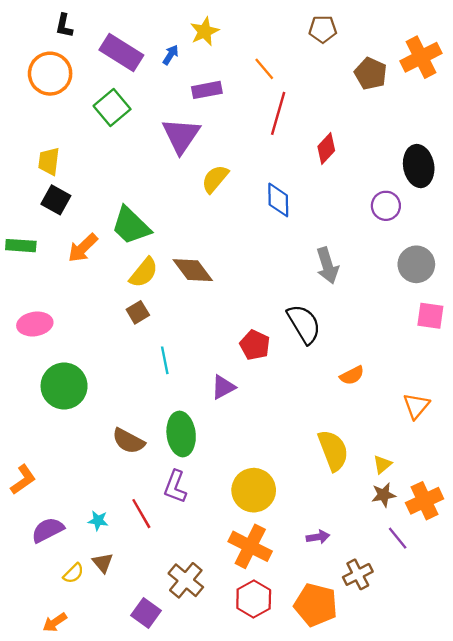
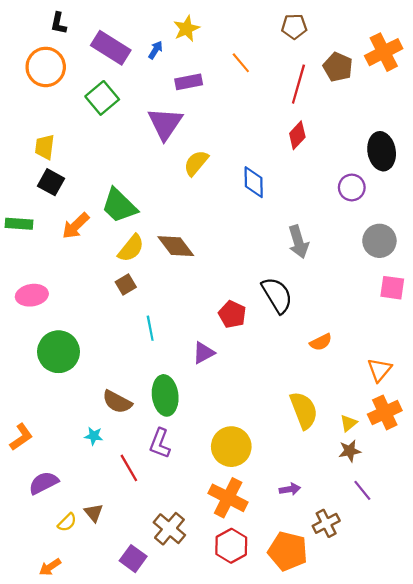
red line: (278, 113) -> (298, 84), moved
orange cross: (425, 501) -> (385, 412), moved
cyan star: (98, 521) -> (94, 436), moved

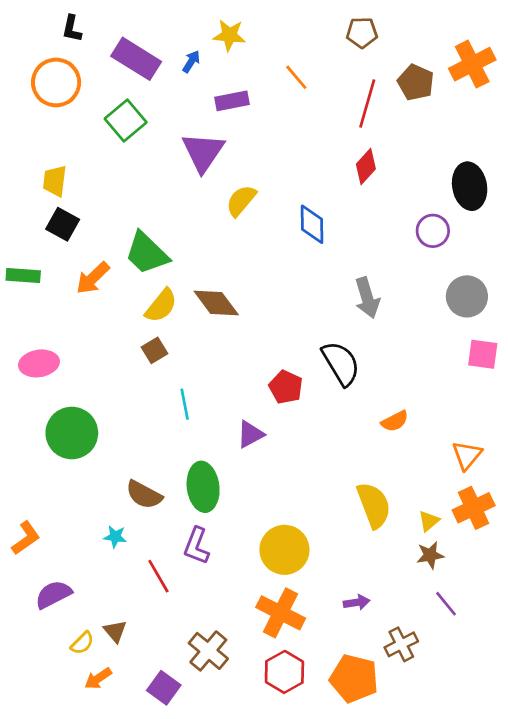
yellow star: (186, 29) -> (229, 35), turned 30
orange arrow: (50, 567) -> (98, 678), moved

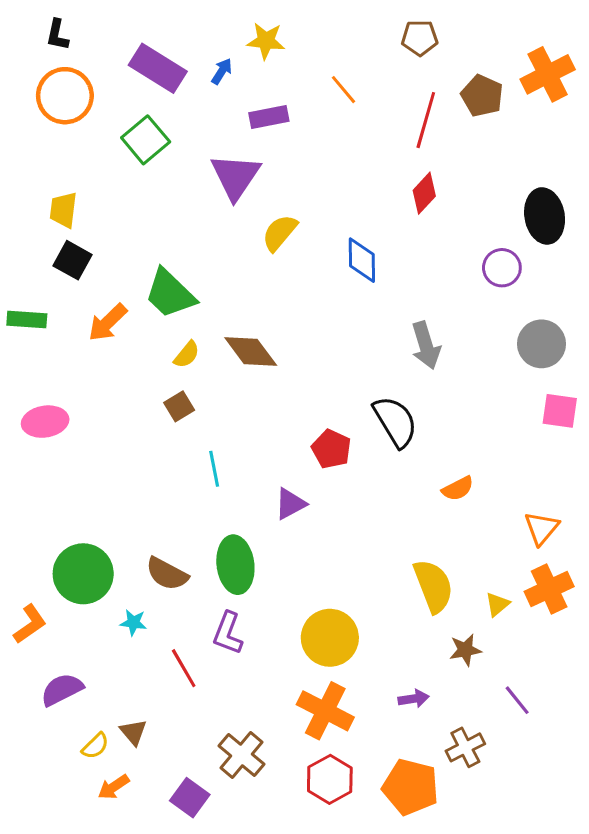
black L-shape: (72, 29) -> (57, 35), moved
yellow semicircle: (161, 306) -> (187, 355), size x0.7
green circle: (72, 433) -> (83, 574), moved
brown star: (430, 555) -> (465, 650), moved

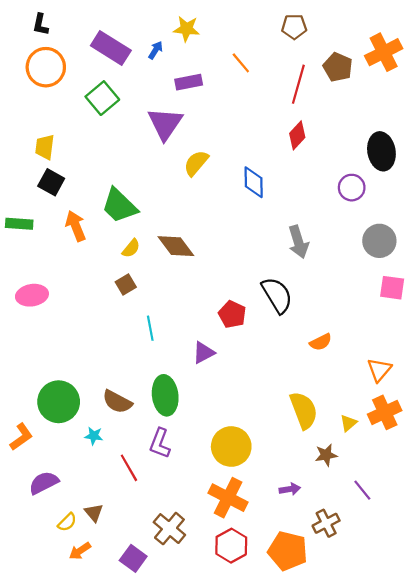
orange arrow: (108, 323) -> (76, 226), turned 112

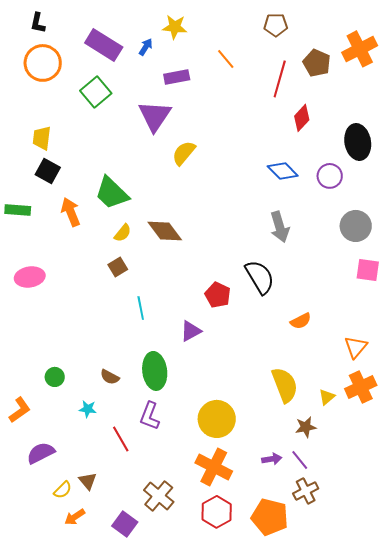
red diamond: (297, 135) -> (302, 118), moved
blue diamond: (254, 182) -> (283, 171), moved, turned -44
green circle: (59, 402) -> (55, 377), size x0.5
brown semicircle: (117, 402) -> (110, 377), size x0.7
purple line: (362, 490) -> (300, 460), moved

